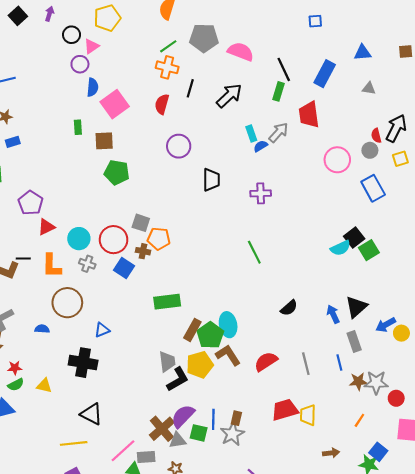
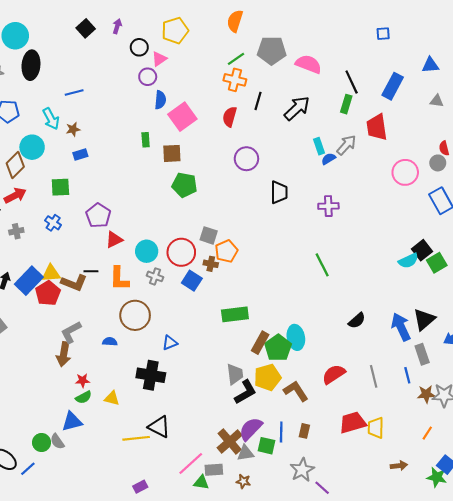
orange pentagon: (159, 239) -> (226, 251), turned -30
blue arrow: (333, 314) -> (401, 327), size x1.5
brown L-shape: (228, 355) -> (296, 391), moved
gray star: (232, 434) -> (302, 470), moved
yellow line: (74, 443) -> (136, 438), moved

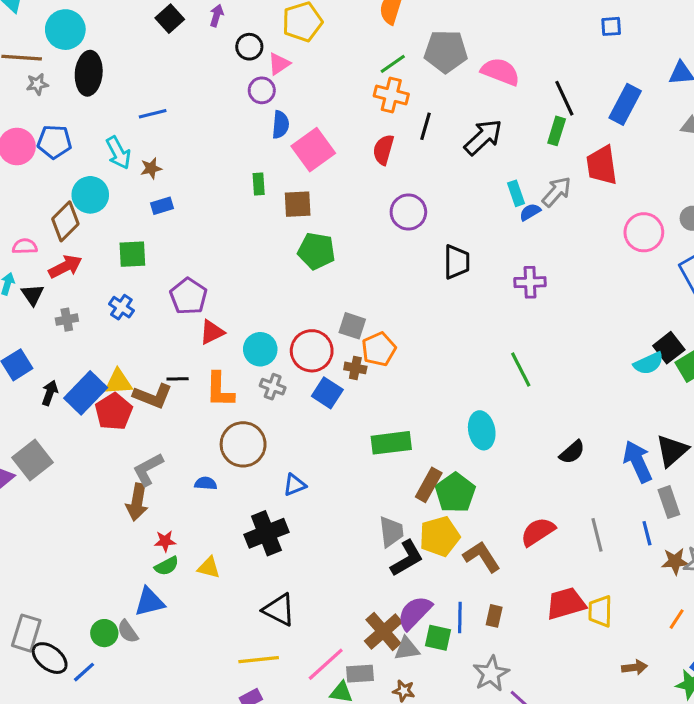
cyan ellipse: (296, 337) -> (482, 430), moved
black cross: (151, 375) -> (266, 533), turned -32
yellow line: (136, 438) -> (259, 660), moved

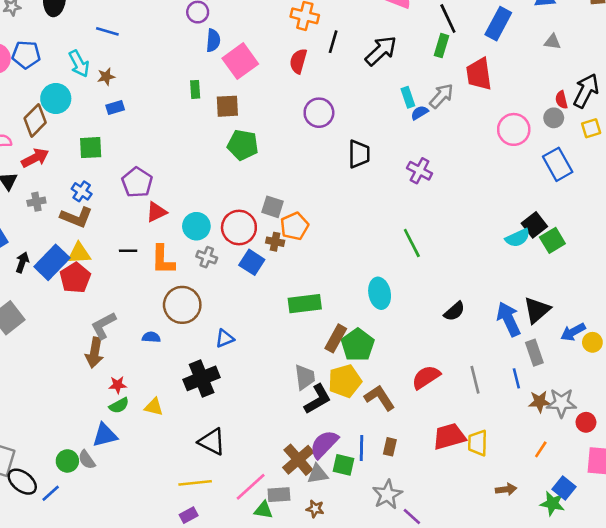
blue line: (153, 114) -> (107, 31), turned 30
purple cross: (530, 282) -> (420, 171), turned 30
brown L-shape: (153, 396) -> (76, 217), moved

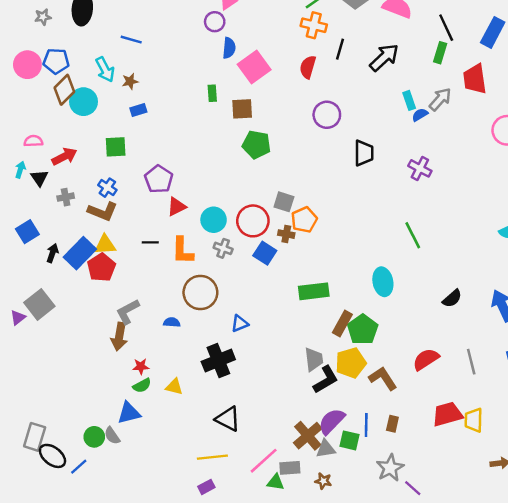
brown diamond: (35, 120) -> (64, 90), moved

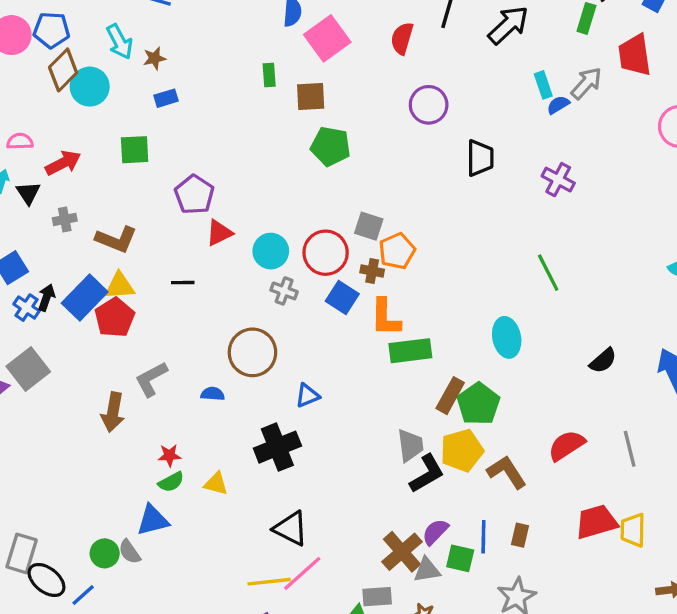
blue cross: (107, 188) -> (27, 308), moved
orange L-shape: (183, 251) -> (385, 317), moved
brown arrow: (119, 337) -> (113, 412), moved
purple semicircle: (332, 421) -> (435, 532), size x0.7
pink line: (264, 461) -> (302, 573), moved

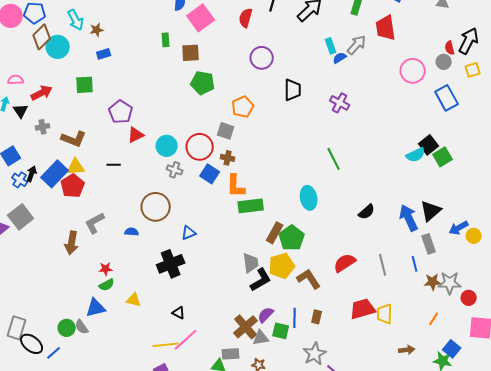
orange pentagon: (397, 251) -> (243, 107), moved
yellow triangle: (216, 484) -> (134, 300), moved
black triangle: (291, 528) -> (179, 313), size x0.6

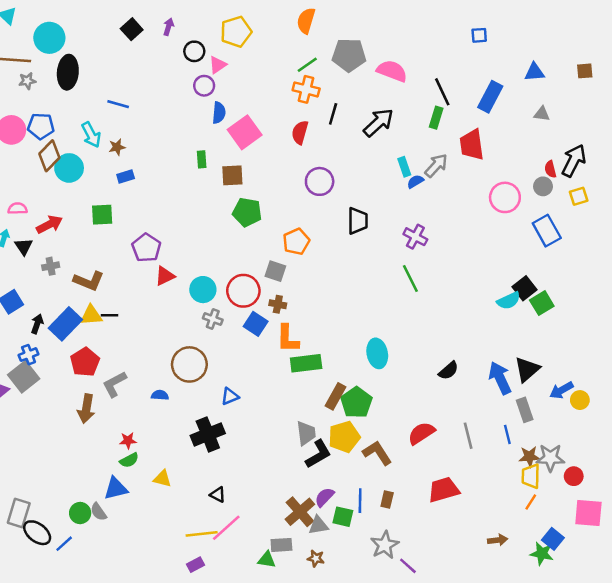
green line: (334, 159) -> (410, 278), moved
black line: (114, 165) -> (110, 315), moved
blue cross: (20, 180) -> (29, 355), moved, turned 35
red pentagon: (73, 186) -> (85, 362), moved
yellow trapezoid: (385, 314) -> (531, 476), moved

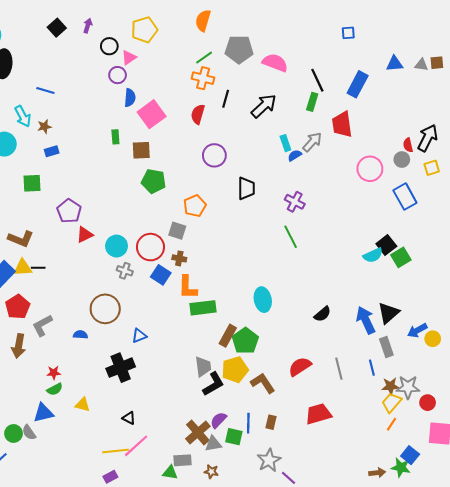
gray triangle: (542, 114) -> (421, 65), moved
yellow trapezoid: (531, 476) -> (392, 403), turned 40
brown arrow: (498, 540) -> (377, 473), moved

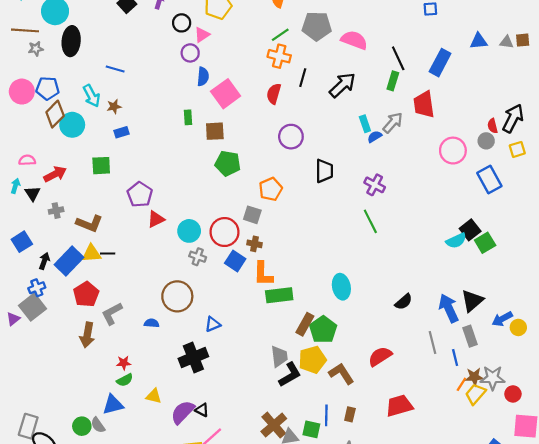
gray line: (339, 369) -> (433, 342), moved
purple semicircle: (218, 420) -> (183, 412), moved, size x1.4
orange line: (392, 424) -> (461, 384), moved

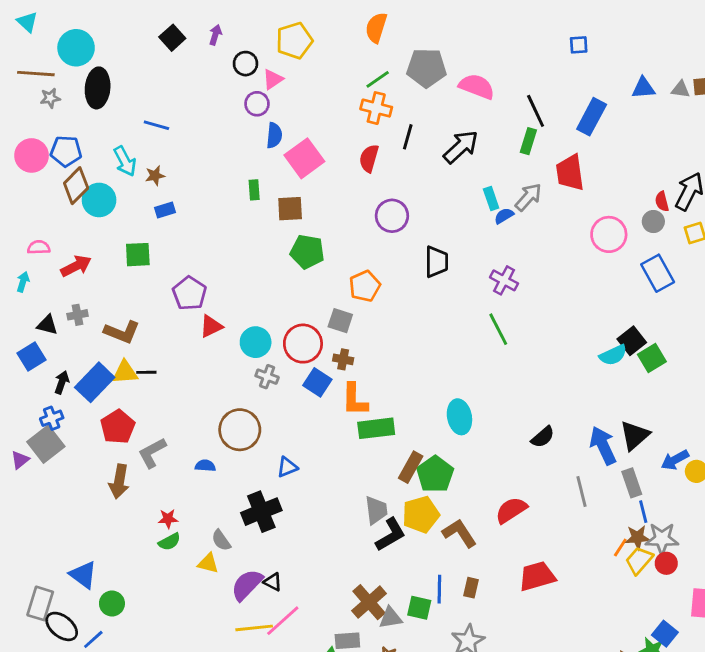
black triangle: (33, 193) -> (47, 325), moved, turned -42
blue line: (455, 357) -> (643, 512), moved
red circle: (513, 394) -> (666, 563), moved
blue triangle: (113, 405) -> (83, 575), moved, turned 50
gray semicircle: (98, 425) -> (221, 540), moved

